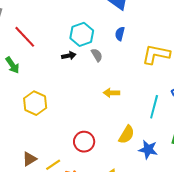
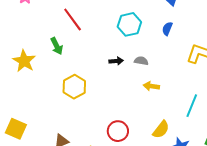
gray semicircle: (97, 55) -> (141, 61), moved, turned -56
black arrow: (69, 56) -> (116, 61), moved

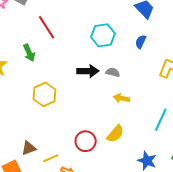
black arrow: (116, 61) -> (88, 71), size x1.5
yellow semicircle: (161, 130) -> (115, 134), moved

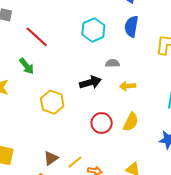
blue semicircle: (141, 42) -> (131, 26), size x1.5
black arrow: (88, 71) -> (90, 82), moved
red circle: (86, 141) -> (102, 123), moved

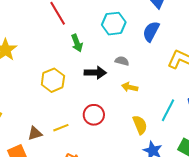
green arrow: (27, 66) -> (77, 43), moved
yellow semicircle: (131, 122) -> (140, 125), moved, turned -66
yellow line: (75, 162) -> (61, 128), moved

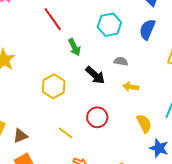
black arrow: (95, 73) -> (95, 75), turned 45
yellow line: (61, 128) -> (66, 133), turned 63
brown triangle: (35, 133) -> (20, 136), moved

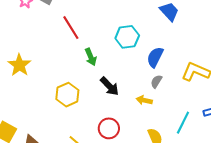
blue semicircle: (147, 29) -> (155, 57), moved
gray semicircle: (121, 61) -> (156, 81), moved, turned -72

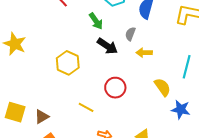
green arrow: (91, 57) -> (96, 21), moved
gray semicircle: (156, 81) -> (130, 34), moved

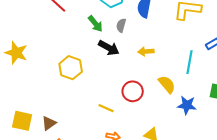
gray semicircle: (130, 34) -> (121, 25), moved
red circle: (115, 88) -> (133, 91), moved
yellow line: (86, 107) -> (106, 108), moved

